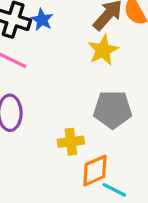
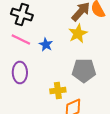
blue star: (42, 20) -> (46, 44), moved

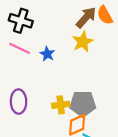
gray pentagon: (84, 70) -> (83, 104), moved
purple ellipse: (20, 72) -> (19, 102), moved

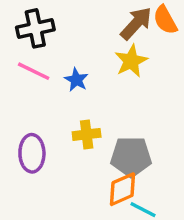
black cross: (21, 21) -> (35, 28), turned -30
yellow cross: (61, 105) -> (87, 134), moved

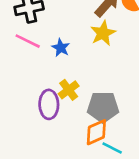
yellow cross: (87, 134) -> (69, 90), turned -30
purple ellipse: (32, 153) -> (49, 104), moved

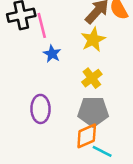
pink line: (28, 41) -> (42, 25), moved, turned 50
yellow cross: (69, 90) -> (92, 78), moved

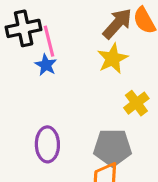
blue star: (52, 54) -> (46, 65), moved
yellow cross: (92, 78) -> (136, 103), moved

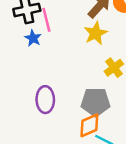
blue star: (46, 65) -> (33, 38), moved

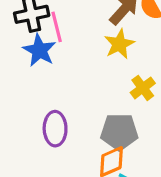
blue star: (33, 38) -> (39, 50), size x1.5

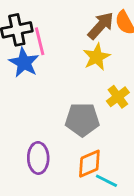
purple ellipse: (55, 129) -> (38, 158), moved
gray pentagon: (119, 132) -> (82, 120), moved

